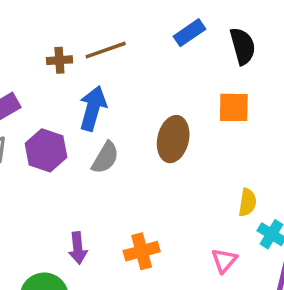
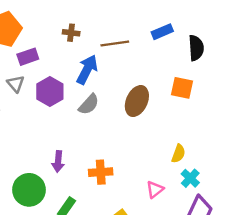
brown line: (106, 50) -> (115, 43), moved

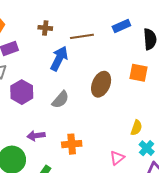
purple hexagon: (50, 91) -> (22, 92), moved
gray semicircle: (89, 104) -> (60, 100), moved
purple arrow: (58, 161) -> (36, 136), turned 78

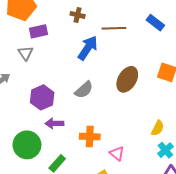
blue rectangle: (121, 26) -> (155, 23), turned 54
purple hexagon: (22, 92) -> (42, 97), moved
pink triangle: (117, 158) -> (117, 154), moved, turned -49

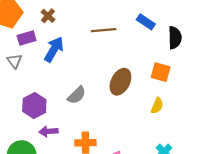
brown cross: (78, 15) -> (48, 16), moved, turned 32
blue arrow: (88, 48) -> (54, 49), moved
yellow semicircle: (158, 128) -> (157, 106), moved

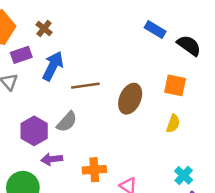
brown line: (104, 30) -> (85, 86), moved
black semicircle: (175, 38) -> (189, 45), turned -50
gray semicircle: (77, 95) -> (67, 122), moved

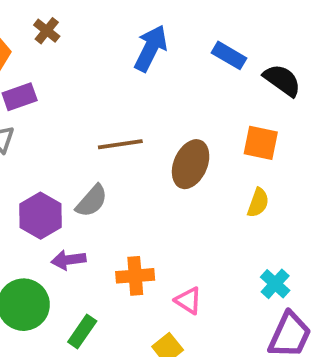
brown cross: (44, 29) -> (47, 31), moved
blue arrow: (53, 66) -> (151, 48), moved

